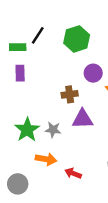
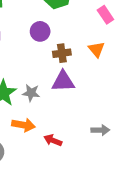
purple circle: (93, 73) -> (40, 31), moved
brown cross: (70, 94) -> (62, 53), moved

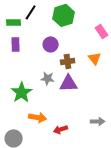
gray star: (31, 93) -> (48, 78), moved
red arrow: (53, 140) -> (61, 129), turned -40

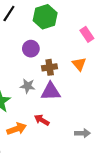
orange arrow: (38, 117) -> (17, 129), turned -30
red arrow: (61, 129) -> (42, 120), moved, turned 48

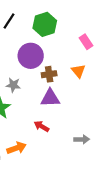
purple circle: (31, 49) -> (31, 56), size x1.5
gray star: (28, 86) -> (13, 85), moved
orange arrow: (17, 129) -> (17, 148), moved

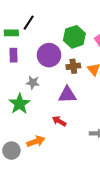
green hexagon: (45, 24) -> (74, 37), moved
brown cross: (49, 74) -> (73, 66), moved

